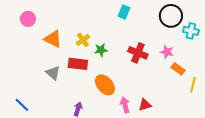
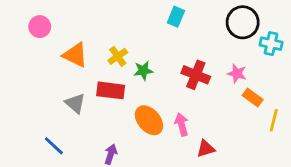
blue line: (22, 105) -> (54, 146), moved
pink arrow: (125, 105) -> (182, 124), moved

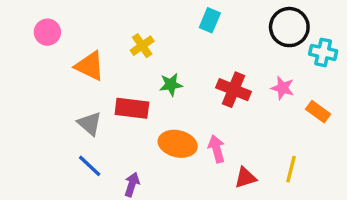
yellow cross: (118, 56) -> (142, 46), moved
orange rectangle: (253, 98) -> (318, 112), moved
orange ellipse: (149, 120) -> (178, 144), turned -36
yellow line: (274, 120) -> (291, 169), moved
blue line: (54, 146) -> (90, 166), moved

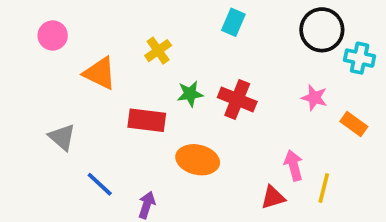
red cross: (233, 90) -> (237, 99), moved
gray triangle: (90, 124) -> (62, 137), moved
pink arrow: (217, 149) -> (294, 165), moved

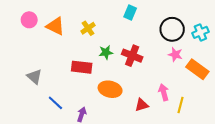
black circle: (322, 30) -> (172, 29), moved
cyan cross: (360, 58) -> (200, 32), turned -35
orange triangle: (100, 73) -> (55, 26), moved
orange rectangle: (354, 124) -> (197, 69), size x1.5
red triangle: (273, 197) -> (142, 105), moved

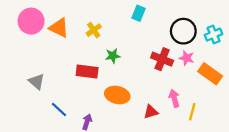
pink circle: (29, 20) -> (31, 21), size x1.5
red cross: (132, 56) -> (162, 59), moved

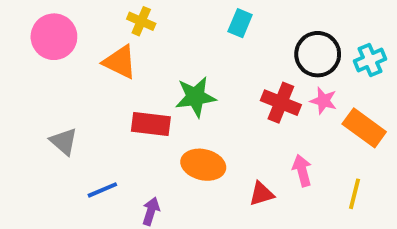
orange triangle: (59, 28) -> (120, 62), moved
yellow cross: (94, 30) -> (141, 21), moved, turned -32
green star: (113, 56) -> (195, 97), size x1.5
blue line: (59, 110) -> (102, 190), turned -66
yellow line: (192, 112) -> (354, 194), moved

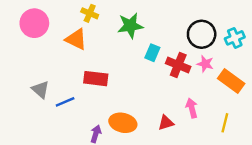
cyan rectangle: (240, 23) -> (152, 53), moved
green star: (195, 97) -> (130, 26), moved
orange ellipse: (203, 165) -> (123, 123), moved
blue line: (102, 190) -> (65, 102), moved

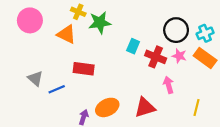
green star: (130, 26) -> (100, 23), moved
orange rectangle: (231, 81) -> (205, 58), moved
pink arrow: (192, 108) -> (169, 85), moved
orange ellipse: (123, 123) -> (107, 107), turned -40
red triangle: (166, 123) -> (145, 107), size x1.5

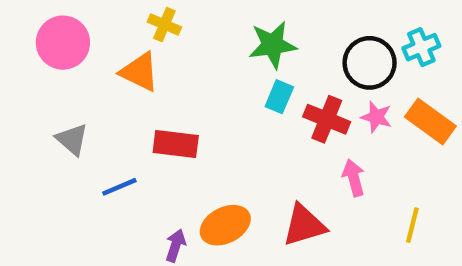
green star: (100, 23) -> (273, 45), moved
cyan cross: (205, 33) -> (421, 47), moved
gray triangle: (35, 78) -> (72, 140), moved

